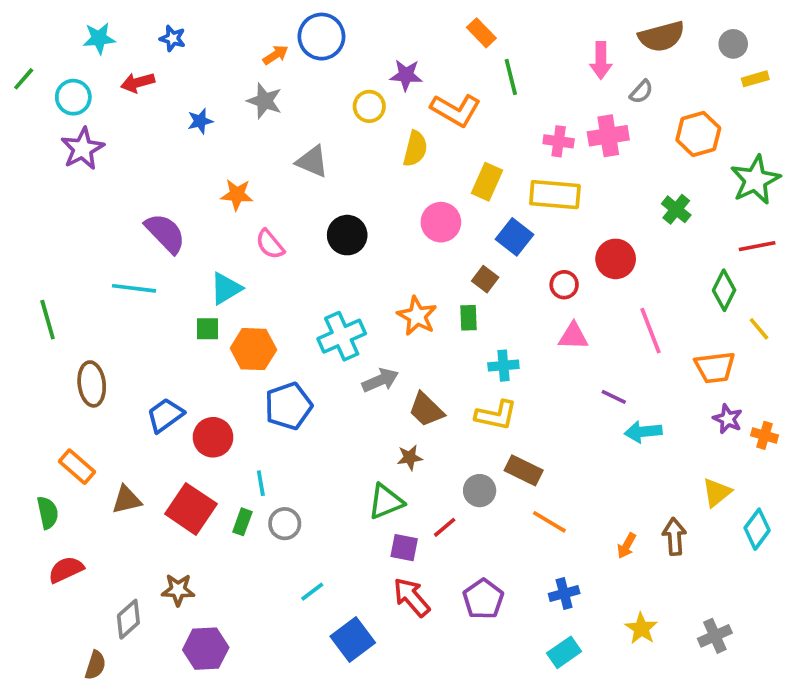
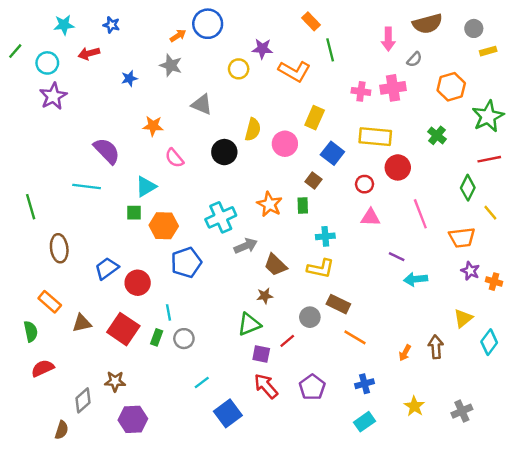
yellow semicircle: (415, 149) -> (253, 129), moved
yellow rectangle: (555, 195) -> (375, 137), moved

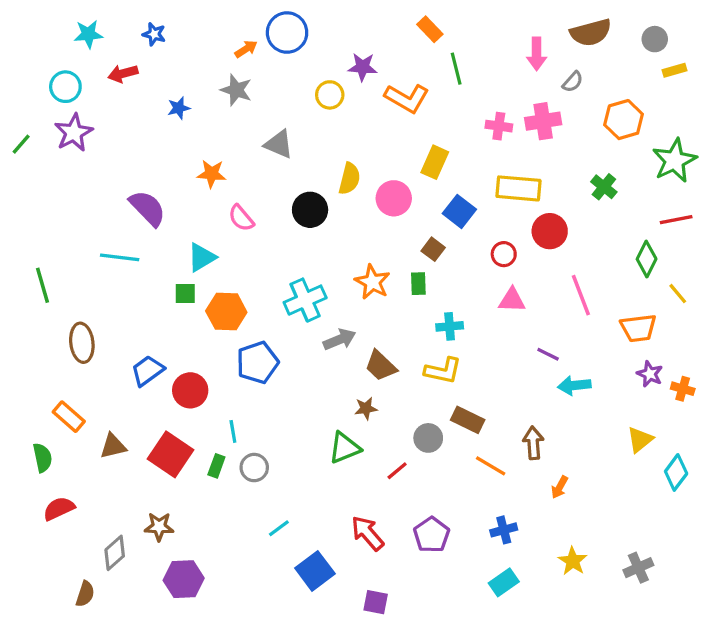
green line: (15, 51) -> (21, 144), moved
brown arrow: (436, 347) -> (533, 443), moved
purple square: (261, 354) -> (376, 602), moved

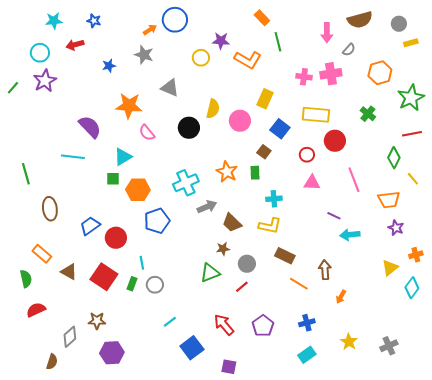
orange star: (212, 174) -> (129, 106), size x1.5
orange cross: (683, 389) -> (416, 255), moved, turned -32
gray circle: (428, 438) -> (247, 264), moved
brown triangle: (113, 446) -> (69, 272), turned 42

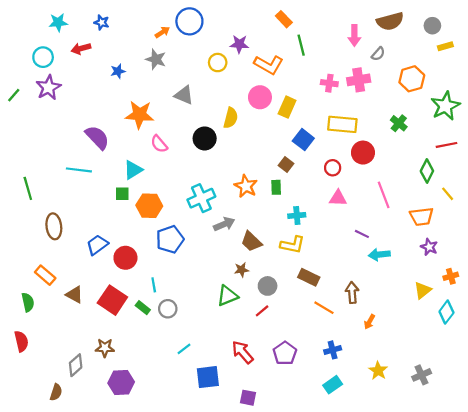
pink circle: (240, 121) -> (260, 97), moved
green rectangle: (132, 284) -> (143, 308), turned -72
red semicircle: (36, 310) -> (21, 341), moved, turned 102
blue square: (192, 348) -> (208, 377), turned 30

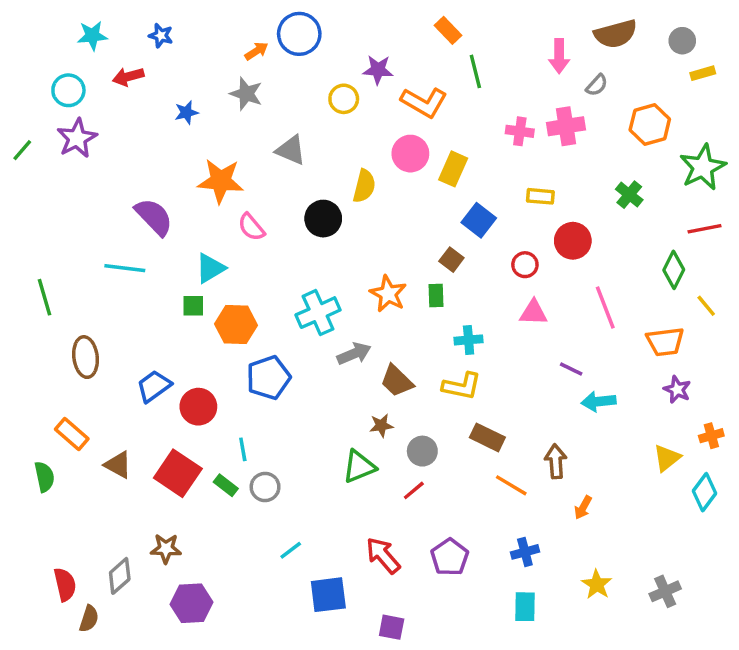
yellow rectangle: (342, 124) -> (540, 196), size x0.6
red semicircle: (21, 341) -> (65, 584), moved
cyan rectangle: (333, 385) -> (525, 607), turned -54

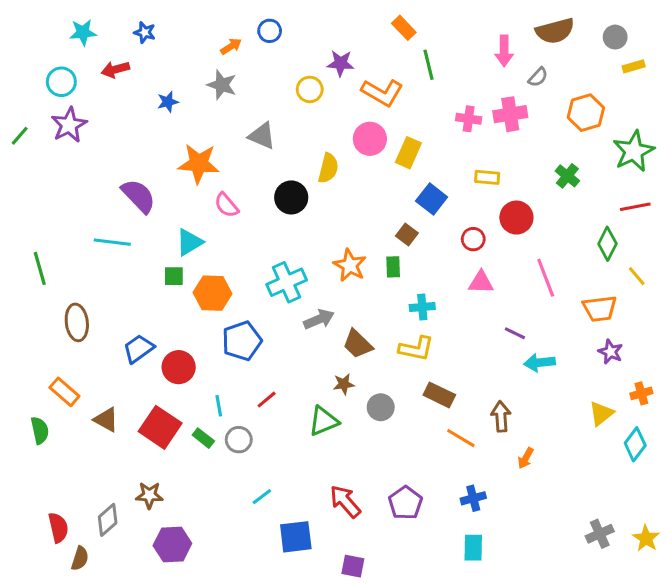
blue circle: (299, 34) -> (270, 31), size x0.6
red line: (414, 490) -> (267, 400), moved
yellow star: (597, 584) -> (646, 538), moved

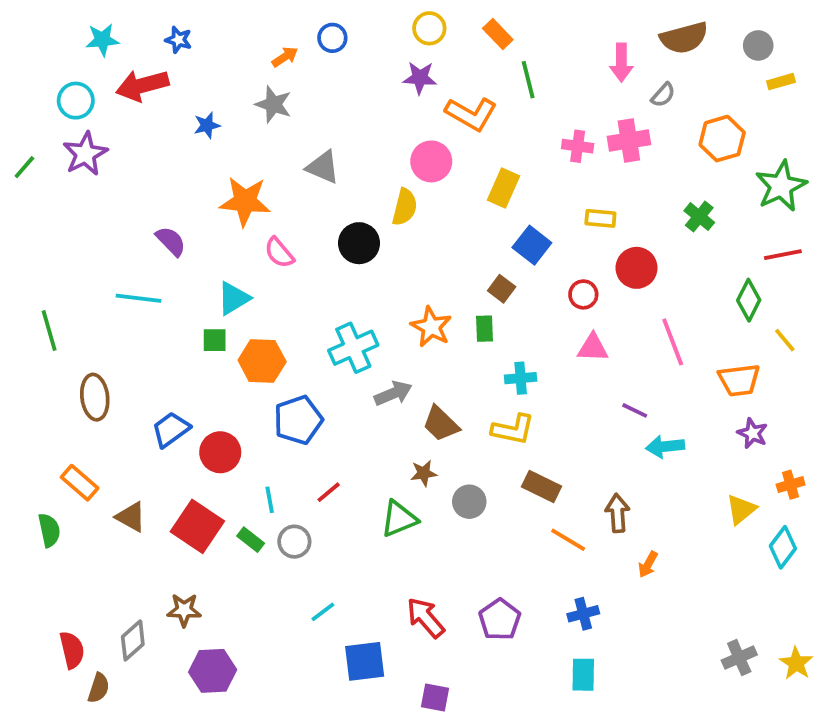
red arrow: (115, 69) -> (142, 85), size x1.5
yellow circle: (310, 89) -> (429, 28), moved
pink circle: (370, 139) -> (431, 161), moved
purple semicircle: (138, 196) -> (171, 241), size x0.7

